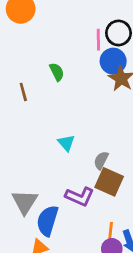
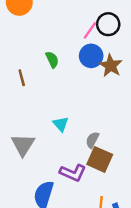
pink line: (98, 40) -> (90, 30), turned 36
blue circle: (113, 61) -> (91, 56), moved
gray triangle: (25, 202) -> (23, 145), moved

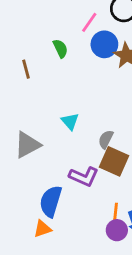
pink line: (90, 30) -> (89, 22), moved
gray triangle: (23, 145) -> (27, 145), turned 30

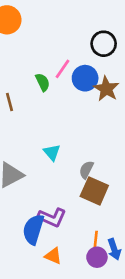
pink line: (89, 22) -> (62, 69), moved
purple L-shape: (84, 176) -> (52, 217), moved
orange triangle: (42, 229) -> (53, 256), moved, turned 42

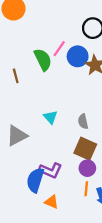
green semicircle: (43, 82) -> (43, 60), size x1.5
gray semicircle: (86, 170) -> (83, 121), moved, turned -40
purple circle: (97, 257) -> (87, 168), moved

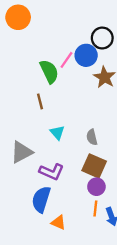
blue circle: (78, 56) -> (86, 55), moved
brown line: (16, 76) -> (40, 101), moved
purple L-shape: (50, 170) -> (52, 172), moved

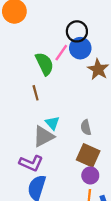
black circle: (102, 38) -> (77, 31), moved
gray triangle: (22, 152) -> (43, 136), moved
purple L-shape: (52, 172) -> (31, 163), moved

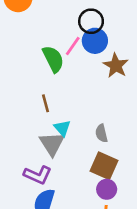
brown line: (36, 93) -> (45, 103), moved
gray triangle: (43, 136) -> (52, 144), turned -35

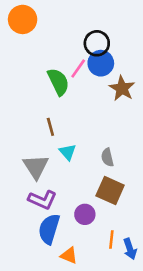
gray triangle: (52, 144) -> (36, 167), moved
purple circle: (107, 189) -> (85, 214), moved

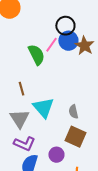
brown star: (122, 88) -> (84, 46), moved
brown line: (50, 127) -> (21, 89), moved
cyan triangle: (68, 152) -> (43, 108), size x1.6

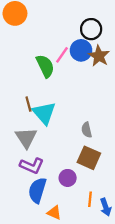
black circle: (65, 26) -> (91, 29), moved
cyan triangle: (43, 108) -> (44, 113), moved

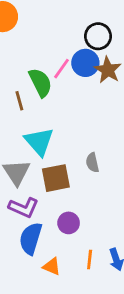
brown line: (28, 104) -> (19, 101), moved
brown square: (89, 158) -> (56, 178), moved, turned -35
orange line: (90, 199) -> (90, 259), moved

